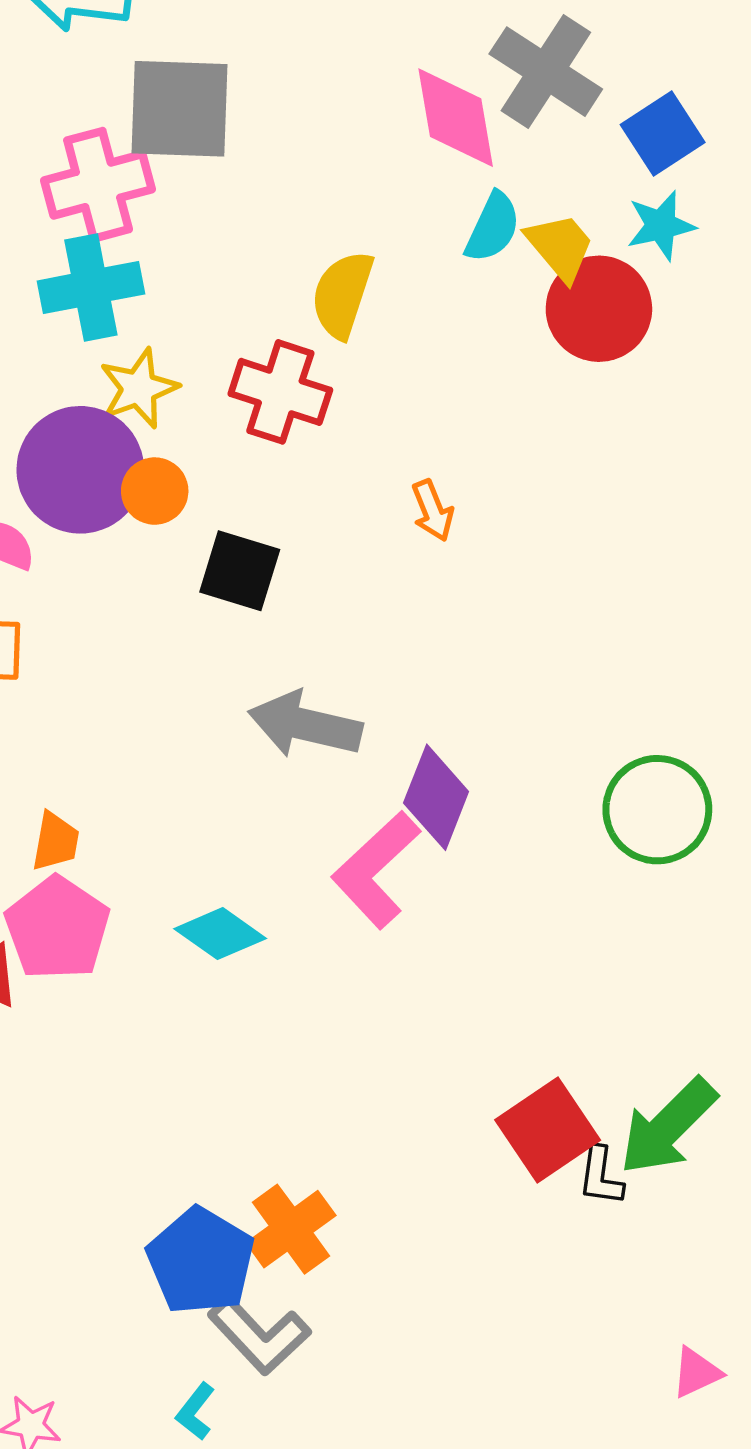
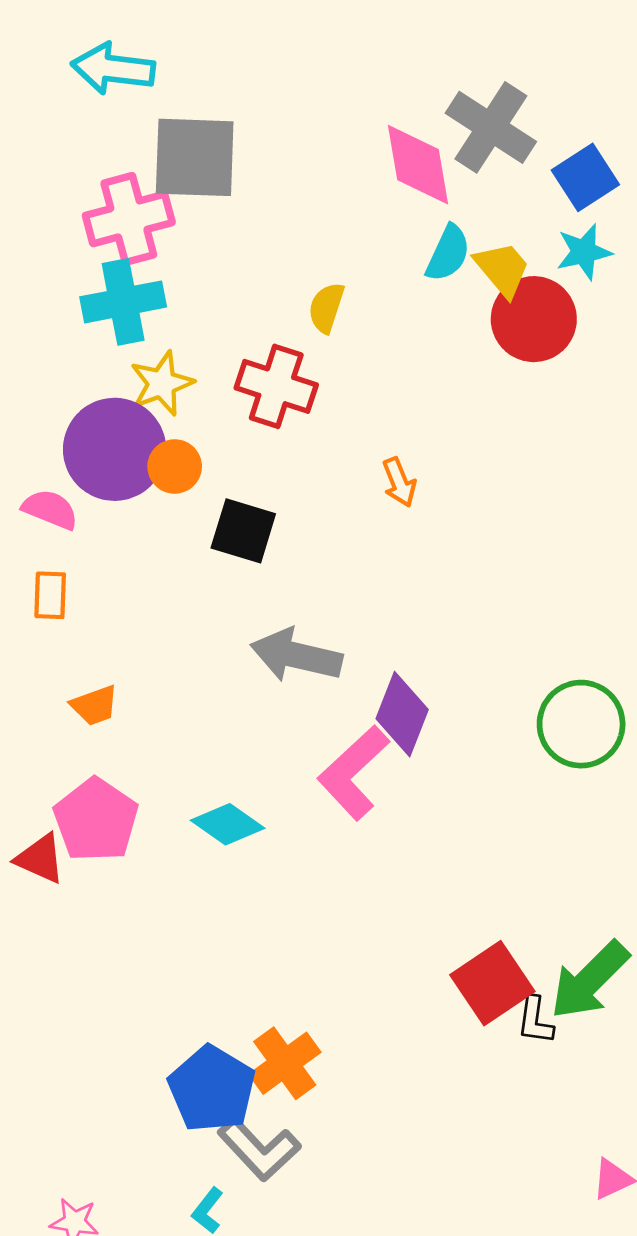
yellow semicircle: (342, 295) -> (326, 308), size x0.7
orange trapezoid: (56, 841) -> (95, 705), moved, turned 60

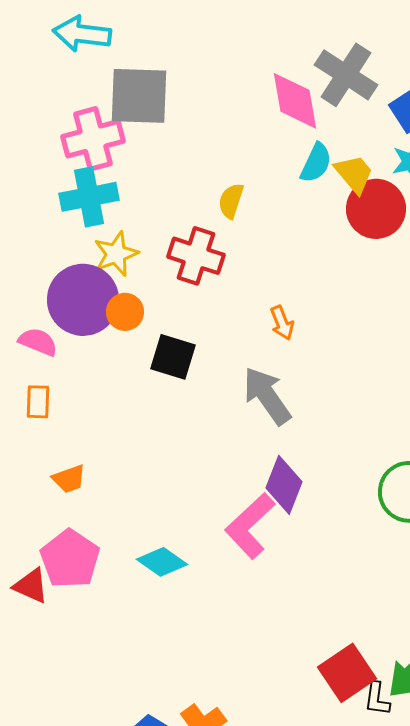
gray arrow: (296, 655) -> (267, 396), moved, turned 42

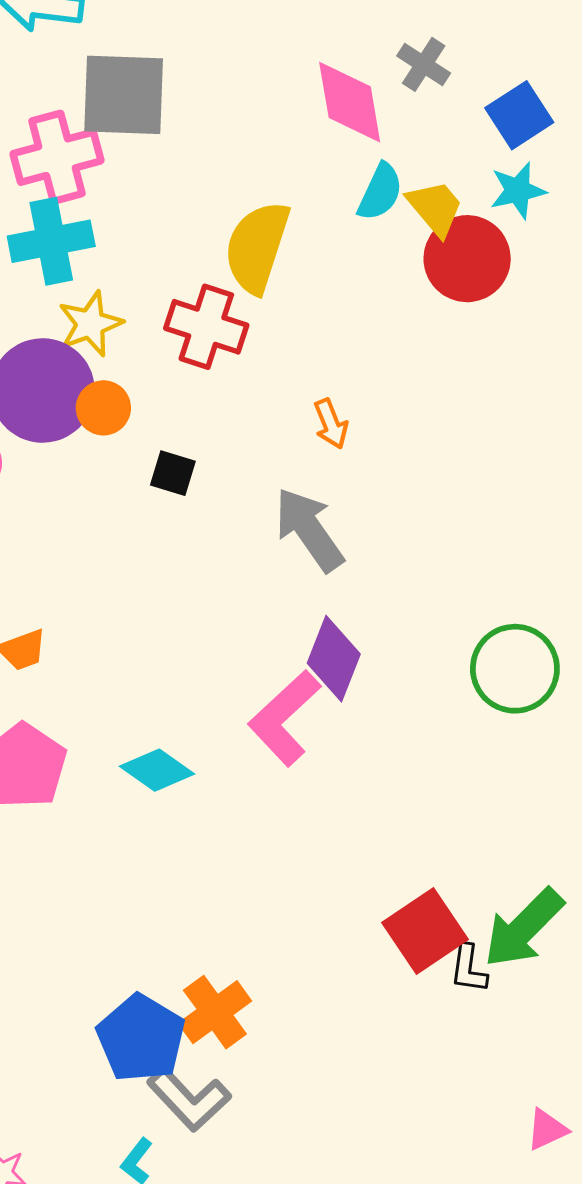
gray cross: (346, 75) -> (424, 64), size x0.6
yellow semicircle: (231, 201) -> (257, 247), size x1.8
black square: (173, 357) -> (173, 473), size x0.7

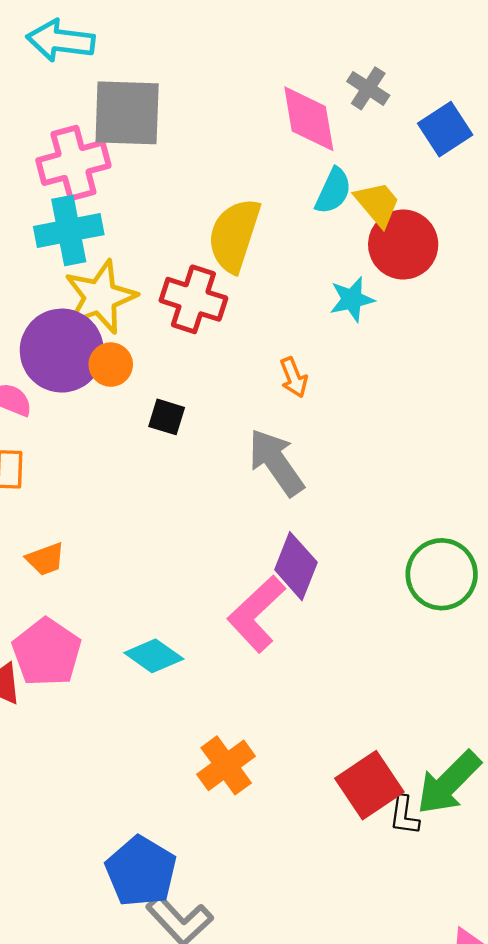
cyan star: (518, 191) -> (352, 299), moved
yellow star: (90, 324) -> (100, 297), size x1.4
orange cross: (215, 1012) -> (226, 765), moved

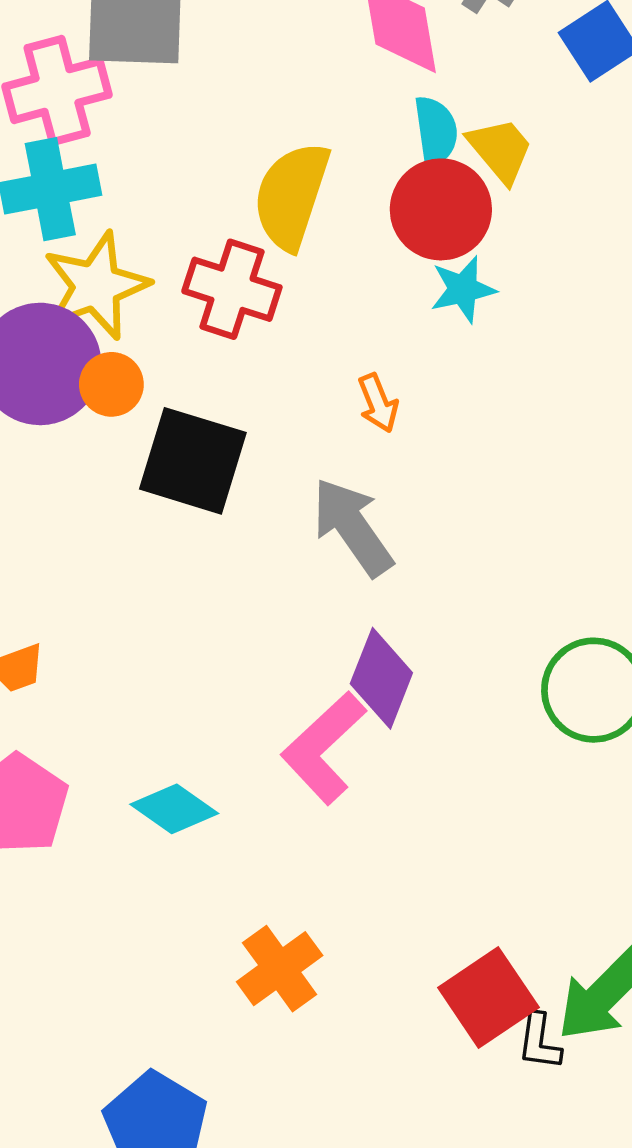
cyan semicircle: (333, 191) -> (436, 131), turned -33
red circle: (403, 245) -> (441, 209), moved
black square: (167, 417) -> (193, 461), size x2.0

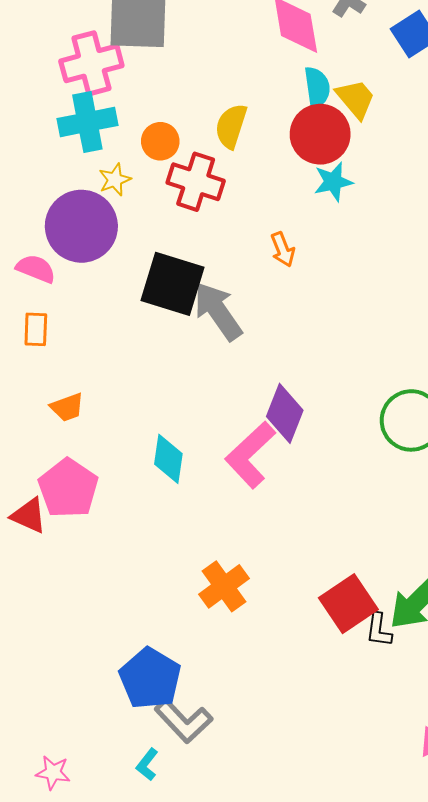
yellow semicircle: (291, 196) -> (231, 126), size x0.7
yellow star: (96, 286) -> (115, 180), size x0.5
orange circle: (111, 384) -> (160, 141), moved
gray arrow: (353, 527) -> (218, 311), moved
cyan diamond: (174, 809) -> (168, 459), moved, turned 63

